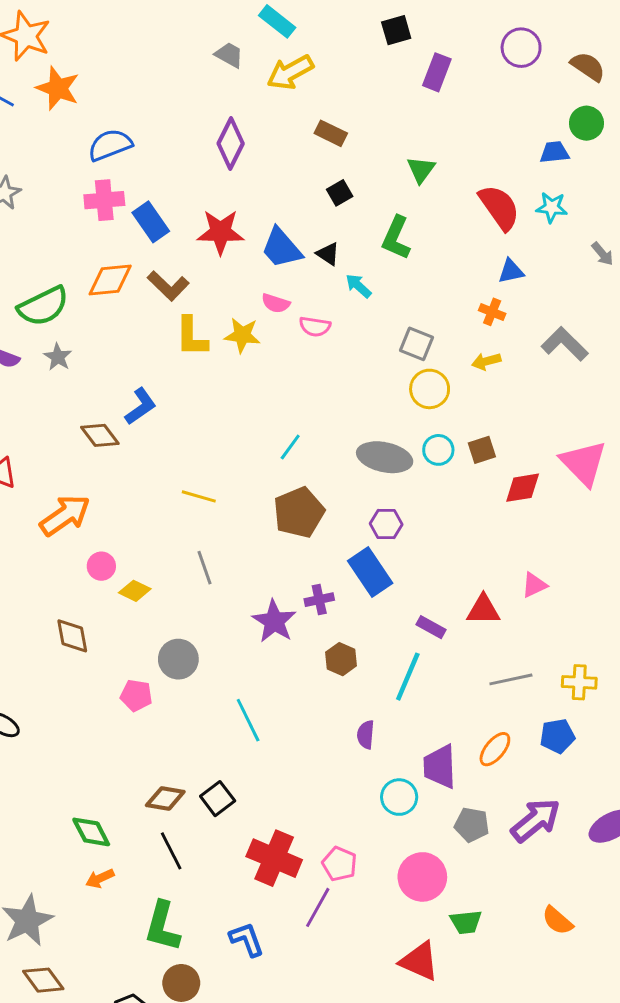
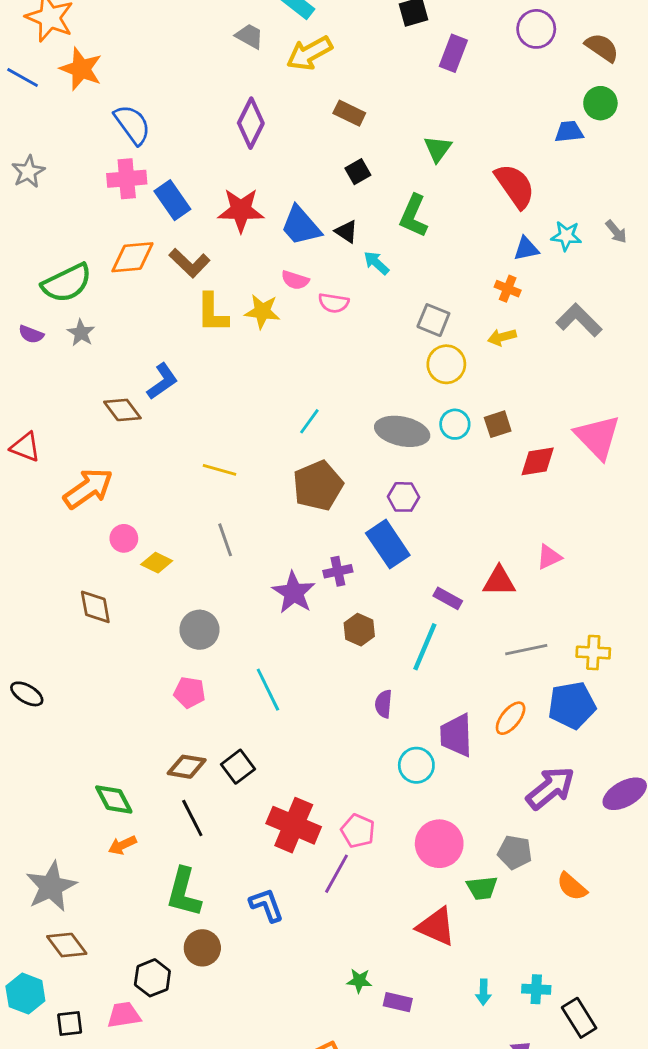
blue semicircle: (110, 145) -> (132, 125), turned 75
cyan star: (552, 207) -> (566, 236), moved
pink pentagon: (136, 695) -> (189, 692), moved
blue pentagon: (557, 736) -> (572, 705), size x1.4
gray pentagon: (472, 825) -> (515, 852), moved

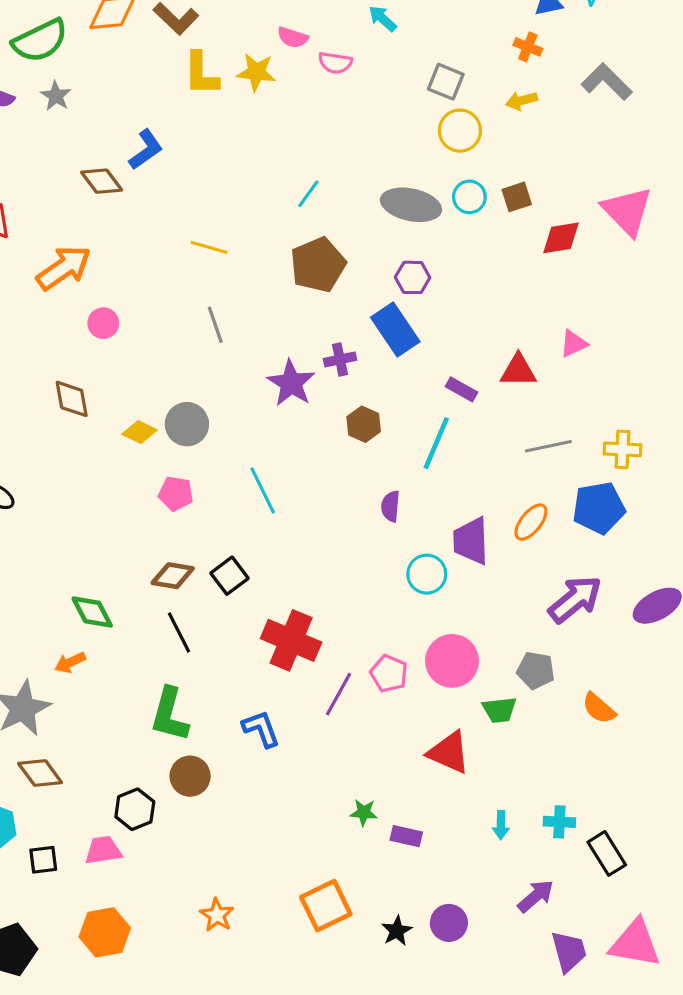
yellow diamond: (157, 563) -> (140, 432), moved
pink pentagon: (358, 831) -> (389, 674), moved
orange arrow: (122, 845) -> (70, 662), moved

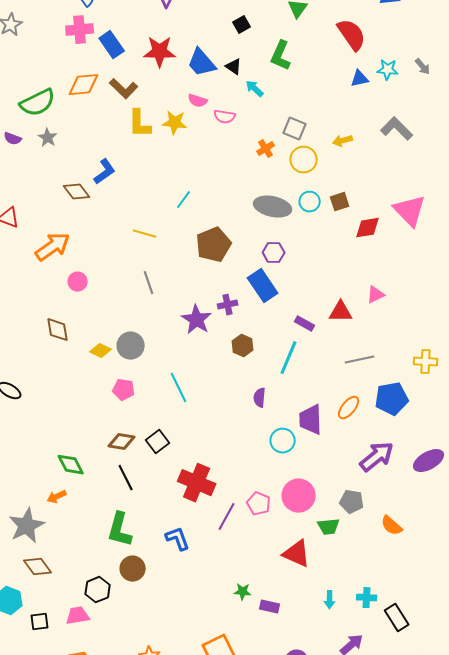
orange cross: (528, 47) -> (266, 149), moved, turned 36
cyan line: (308, 194) -> (184, 200), moved
yellow cross: (623, 449) -> (426, 362), moved

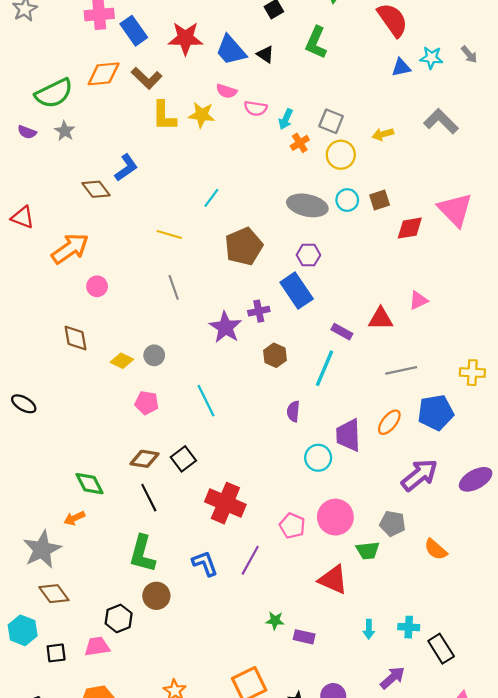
cyan arrow: (255, 89) -> (286, 119), moved, turned -108
gray circle: (131, 346) -> (154, 355), size x0.7
purple line: (227, 517) -> (250, 560), moved

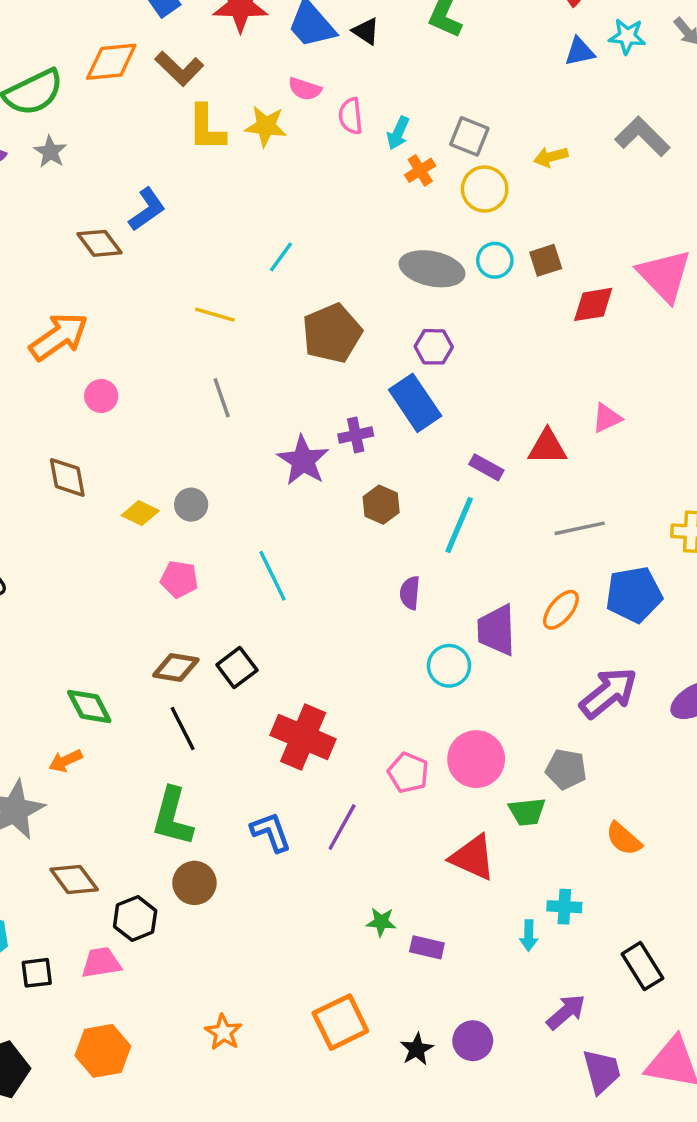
pink semicircle: (256, 108) -> (351, 116), turned 75
orange semicircle: (436, 549) -> (624, 839), moved
brown diamond: (54, 594) -> (74, 880), moved
cyan cross: (409, 627) -> (564, 907), moved

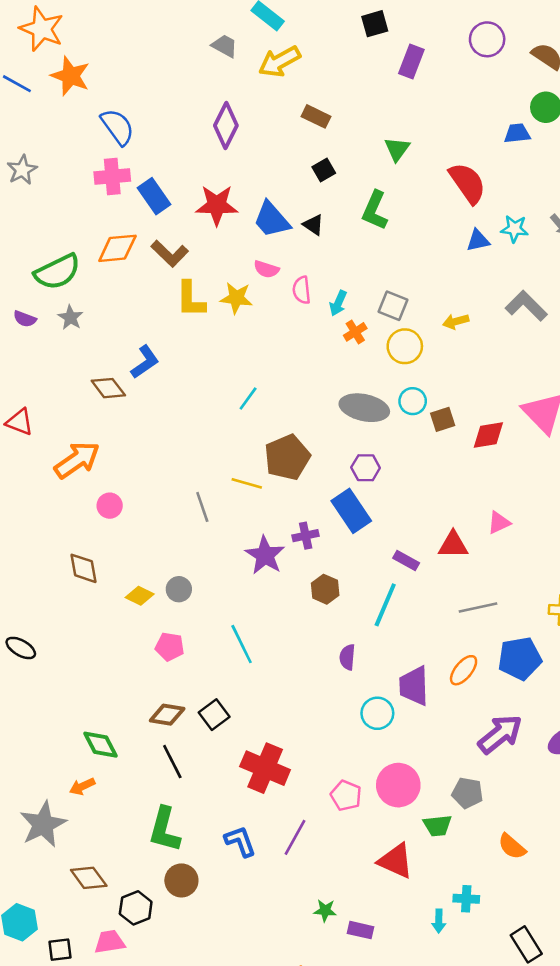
brown square: (546, 260) -> (443, 419), moved
yellow line: (215, 315) -> (247, 483), moved

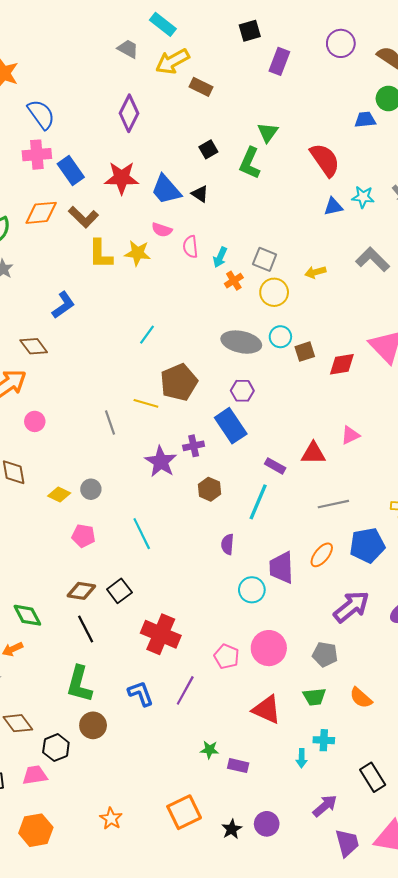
brown rectangle: (316, 116) -> (201, 87), moved
green L-shape: (375, 210) -> (250, 163), moved
brown diamond: (108, 388) -> (34, 346), moved
green trapezoid: (437, 826) -> (314, 697), moved

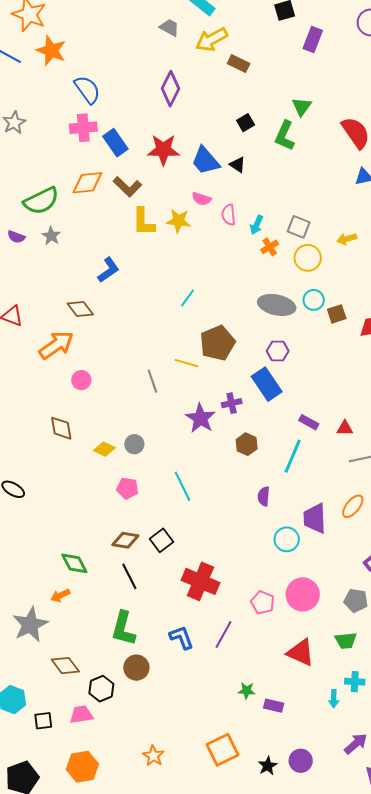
red triangle: (313, 453) -> (345, 428), moved, size x0.7

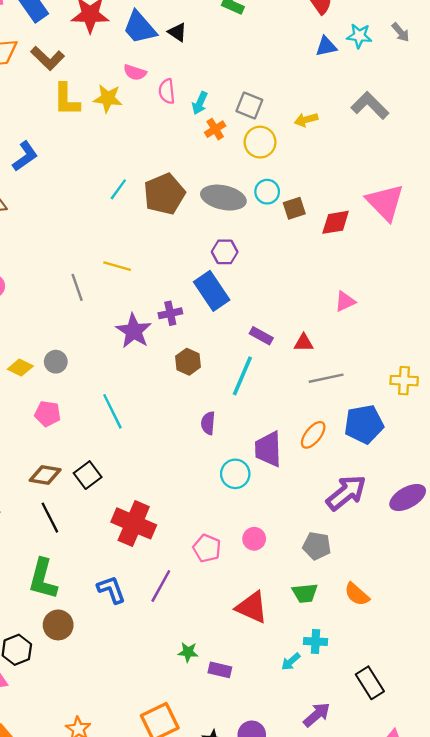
brown pentagon: (218, 343) -> (164, 194), moved
pink circle: (303, 594) -> (254, 539), size x0.6
cyan arrow: (334, 699) -> (291, 662), turned 48

